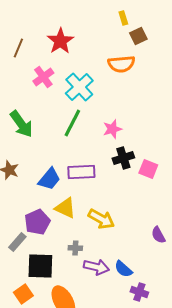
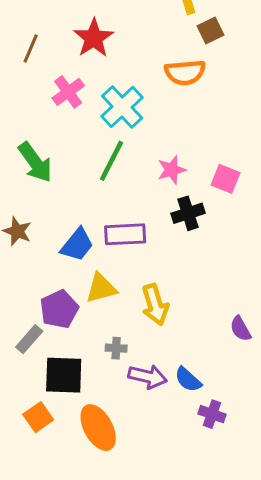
pink square: (148, 169) -> (225, 179), moved
yellow triangle: (65, 208) -> (101, 288), turned -40
yellow arrow: (101, 219) -> (155, 305), turned 44

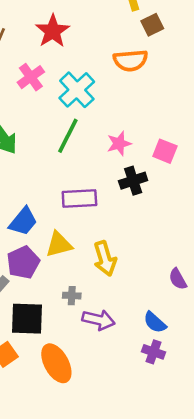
blue trapezoid: (77, 245) -> (23, 221), moved
blue semicircle: (188, 380) -> (155, 322), moved

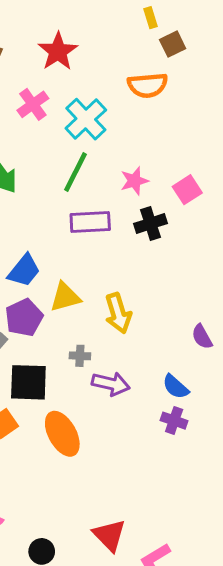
pink square: (165, 151) -> (187, 190), turned 35
purple rectangle: (79, 198) -> (90, 222), moved

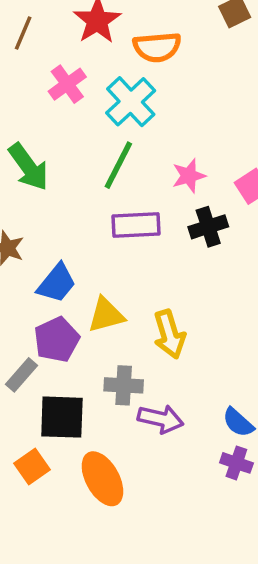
orange semicircle: (148, 85) -> (157, 47), moved
gray cross: (80, 356) -> (124, 385), size x1.5

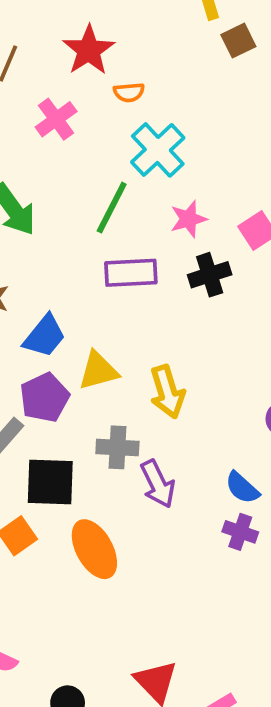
orange semicircle: (157, 47) -> (129, 92), moved, size x0.6
cyan cross: (131, 102) -> (158, 150), moved
purple arrow: (161, 419) -> (158, 484), turned 51

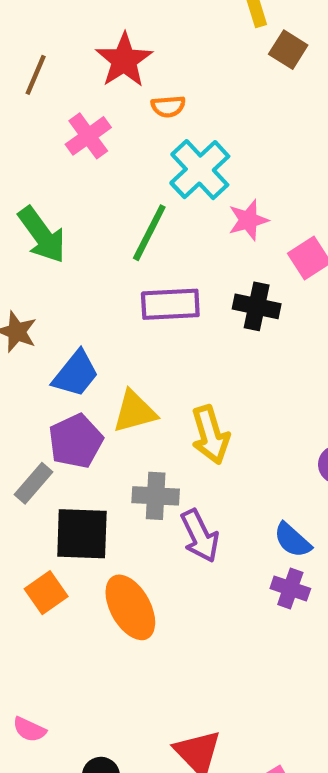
brown square: (238, 41) -> (288, 50), turned -32
pink star: (188, 219) -> (248, 220), moved
black cross: (210, 275) -> (257, 306), turned 30

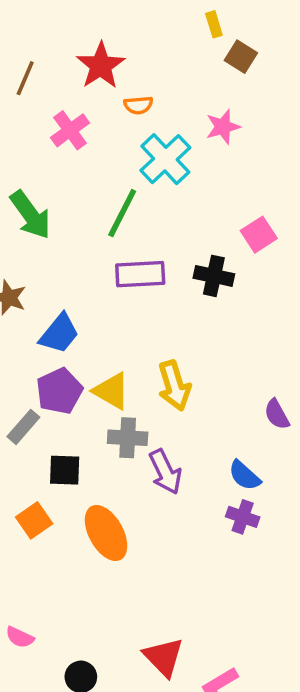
pink star: (248, 220) -> (223, 127), moved
yellow triangle: (135, 412) -> (111, 391), moved, turned 45
black square: (82, 534) -> (65, 470), size x0.7

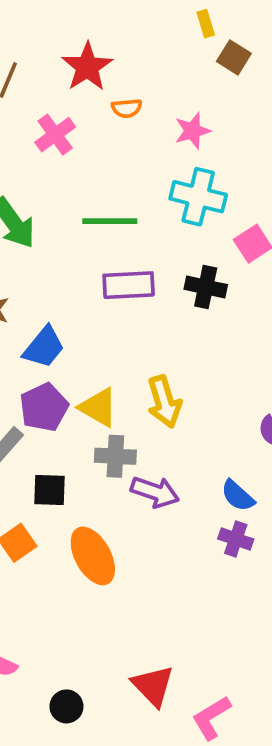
pink star: (223, 127) -> (193, 131), moved
cyan cross: (165, 159) -> (198, 197), moved, turned -33
green line: (122, 213) -> (110, 221), turned 63
purple arrow: (165, 472) -> (155, 492), turned -45

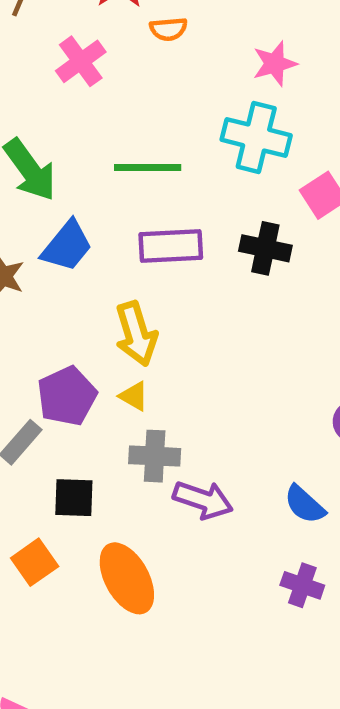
pink star: (193, 131) -> (275, 64), moved
blue trapezoid: (44, 347) -> (67, 246), moved
yellow arrow: (164, 402) -> (136, 334), moved
yellow triangle: (98, 407) -> (134, 396), size x0.6
purple cross: (236, 539) -> (302, 585), moved

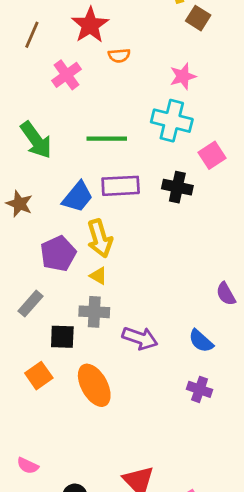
blue trapezoid: (67, 246) -> (78, 197), moved
purple pentagon: (67, 396) -> (58, 254), moved
gray cross: (155, 456) -> (94, 312), moved

